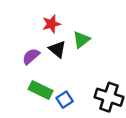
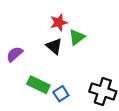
red star: (51, 24) -> (59, 22), moved
purple semicircle: (31, 56) -> (15, 54), moved

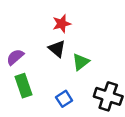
green triangle: (77, 37) -> (81, 62), moved
green rectangle: (38, 85) -> (24, 86), moved, turned 45

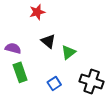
red star: (62, 24) -> (37, 12), moved
purple semicircle: (15, 57) -> (13, 48), turned 56

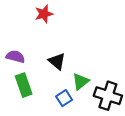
black triangle: (48, 41) -> (57, 61), moved
green triangle: (68, 52) -> (81, 81), moved

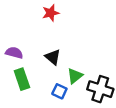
red star: (44, 14) -> (51, 13), moved
blue square: (64, 98) -> (59, 91), turned -32

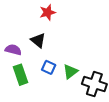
black triangle: (53, 57) -> (38, 40), moved
blue square: (59, 91) -> (49, 67), moved

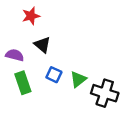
red star: (48, 12) -> (31, 16), moved

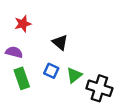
red star: (31, 16) -> (23, 24), moved
black triangle: (42, 45) -> (60, 42), moved

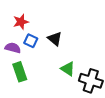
blue square: (51, 71) -> (31, 41), moved
green triangle: (74, 75) -> (68, 69), turned -49

